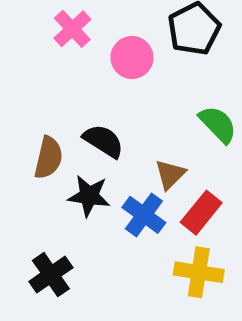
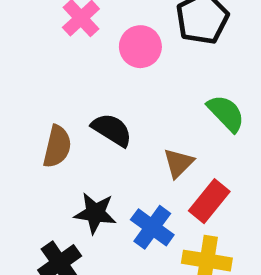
black star: (89, 196) -> (95, 213), moved
blue cross: (144, 215) -> (152, 227), moved

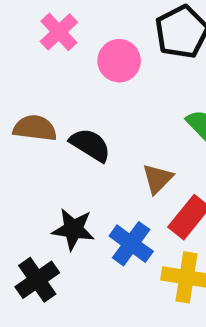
brown semicircle: (57, 146) -> (35, 128), moved, turned -96

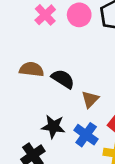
pink circle: (119, 61) -> (79, 15), moved
brown triangle: (158, 179) -> (90, 99), moved

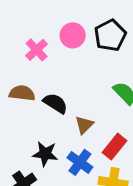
pink cross: (45, 15) -> (37, 50), moved

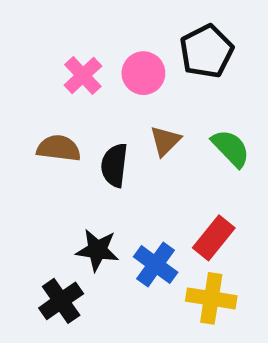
pink circle: (73, 35) -> (143, 73), moved
black semicircle: (55, 103) -> (114, 165), turned -115
brown triangle: (84, 125) -> (165, 141), moved

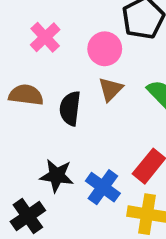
pink circle: (143, 73) -> (105, 49), moved

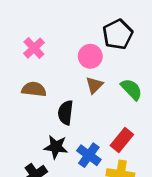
pink cross: (45, 37) -> (34, 48), moved
black semicircle: (70, 108) -> (66, 113), moved

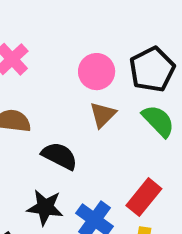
black pentagon: (118, 34) -> (152, 69), moved
black semicircle: (66, 113) -> (59, 156), turned 110

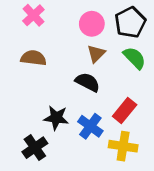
black semicircle: (59, 156) -> (88, 82), moved

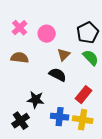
pink circle: (92, 24) -> (47, 34), moved
blue cross: (90, 126) -> (60, 117), moved, turned -30

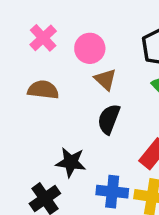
brown triangle: (64, 55) -> (105, 79), moved, turned -32
black semicircle: (58, 75) -> (109, 119), turned -96

